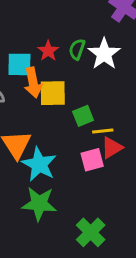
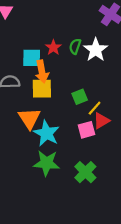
yellow square: (53, 93) -> (42, 89), moved
yellow line: (103, 131) -> (95, 108), turned -42
green cross: (91, 232) -> (85, 172), moved

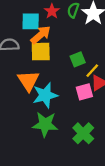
orange arrow: (42, 72) -> (41, 35), turned -120
cyan star: (46, 133) -> (45, 95), turned 30

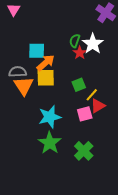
red star: (52, 11) -> (80, 53), moved
orange triangle: (28, 81) -> (24, 86), moved
green star: (45, 124) -> (50, 143), turned 30

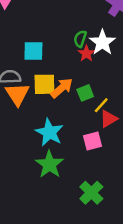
orange arrow: (46, 63) -> (62, 88), moved
pink square: (85, 114) -> (93, 141), moved
cyan star: (50, 117) -> (49, 132), turned -30
green cross: (84, 151) -> (91, 193), moved

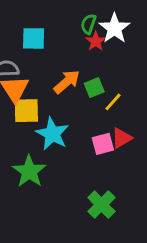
yellow square: (44, 84) -> (26, 111), moved
red triangle: (109, 119) -> (122, 138), moved
green star: (49, 164) -> (29, 171), moved

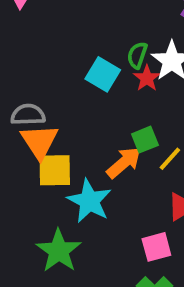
cyan square: (34, 38) -> (103, 74), moved, turned 30
orange arrow: (67, 82) -> (124, 163), moved
pink square: (103, 144) -> (156, 247), moved

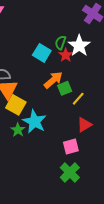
orange arrow: (124, 163) -> (53, 80), moved
yellow square: (55, 170) -> (16, 105), turned 30
green star: (59, 251) -> (18, 130), moved, size x0.6

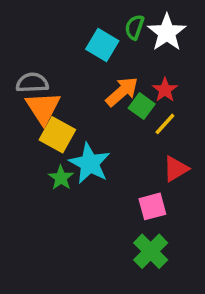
red star: (66, 55) -> (165, 90), moved
green square: (65, 88) -> (142, 106), turned -32

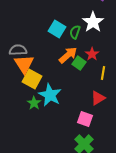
green semicircle: (134, 27) -> (75, 32), moved
yellow line: (165, 124) -> (103, 73), moved, turned -32
pink square: (152, 206) -> (85, 119), turned 35

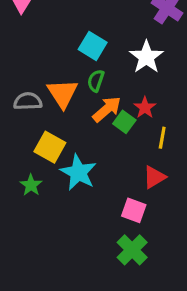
cyan square: (57, 29) -> (93, 46), moved
green semicircle: (75, 32) -> (96, 81), moved
orange triangle: (24, 64) -> (63, 93), moved
green star: (34, 103) -> (31, 185), moved

